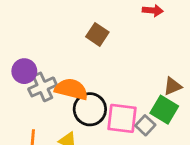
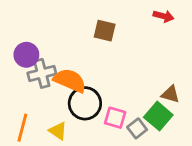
brown square: (97, 34) -> (105, 31), turned -30
brown triangle: (173, 86) -> (170, 94), turned 30
pink square: (122, 118) -> (115, 118), size x0.7

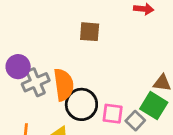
orange semicircle: (70, 80) -> (64, 85), turned 68

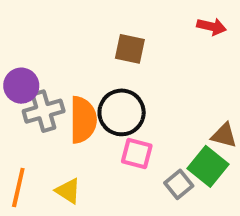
black circle: (81, 104) -> (122, 112), moved
pink square: (113, 114) -> (137, 154), moved

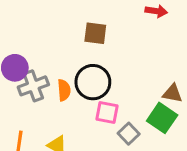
orange semicircle: (83, 120) -> (64, 90), size x0.6
gray square: (179, 184) -> (129, 134), moved

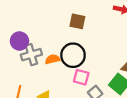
orange semicircle: (64, 90) -> (52, 59), turned -104

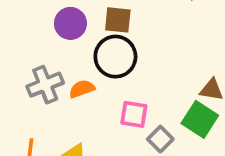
purple circle: (19, 41) -> (70, 23), moved
black circle: (73, 55) -> (115, 57), moved

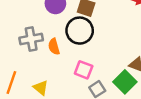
orange semicircle: (82, 89) -> (54, 47), turned -98

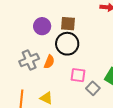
orange semicircle: (54, 47) -> (49, 62), turned -128

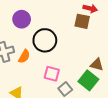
brown square: (68, 24) -> (82, 21), moved

